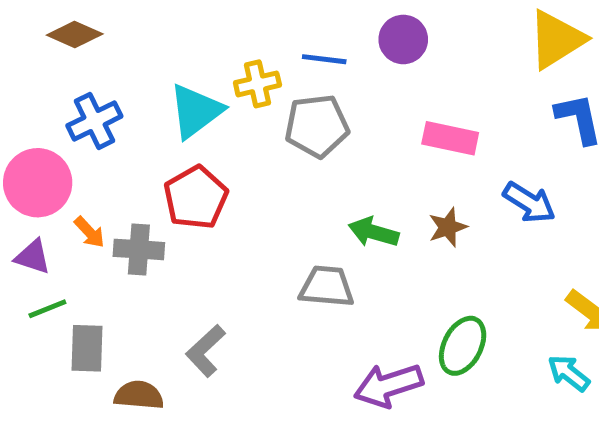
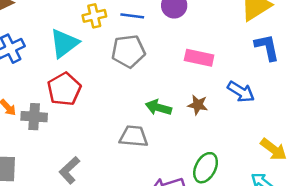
yellow cross: (257, 84) -> (94, 16), moved
brown star: (448, 227) -> (198, 105), turned 30

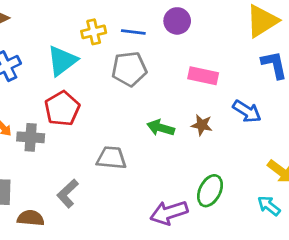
gray trapezoid: (134, 136) -> (111, 158), moved

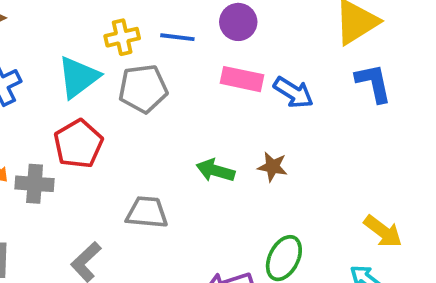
gray pentagon: (129, 69) -> (143, 89), moved
pink rectangle: (203, 76) -> (242, 79), moved
blue arrow: (247, 111) -> (293, 92), moved

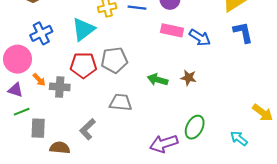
gray pentagon: (143, 89) -> (114, 60), moved
red pentagon: (78, 144) -> (83, 65), turned 30
yellow arrow: (383, 231) -> (263, 113), moved

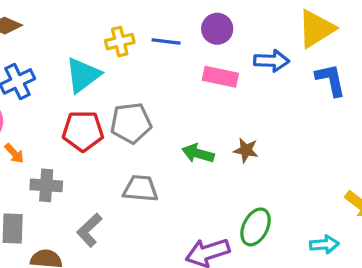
blue arrow: (200, 37) -> (272, 61), moved, turned -30
gray cross: (60, 87) -> (46, 185), moved
cyan arrow: (239, 138) -> (324, 244), turned 138

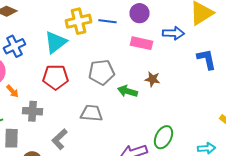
yellow cross: (120, 42) -> (78, 21), size x1.4
blue L-shape: (331, 80) -> (206, 59), moved
gray pentagon: (131, 123) -> (102, 72), moved
brown star: (246, 150) -> (152, 79), moved

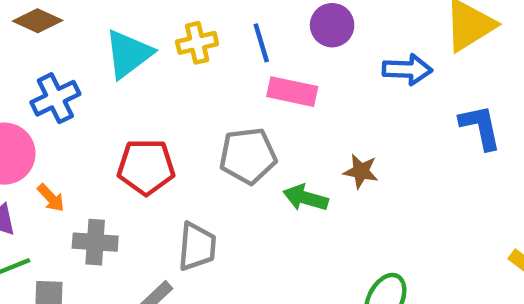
yellow cross: (78, 21) -> (197, 43), size x0.7
blue line: (108, 21) -> (261, 43), turned 66
cyan triangle: (56, 42) -> (128, 54), moved
pink rectangle: (142, 43) -> (292, 92), moved
gray trapezoid: (92, 113) -> (197, 247), moved, turned 90

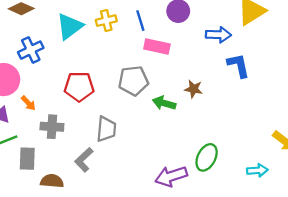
blue L-shape: (480, 127) -> (238, 65), moved

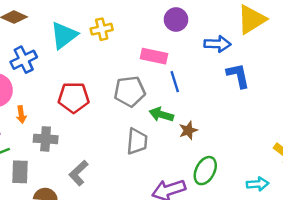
blue line: (140, 21) -> (175, 82), moved
brown star: (194, 89) -> (188, 130), moved, turned -30
orange arrow: (28, 103) -> (21, 115), turned 35
gray trapezoid: (106, 129) -> (137, 141), moved

